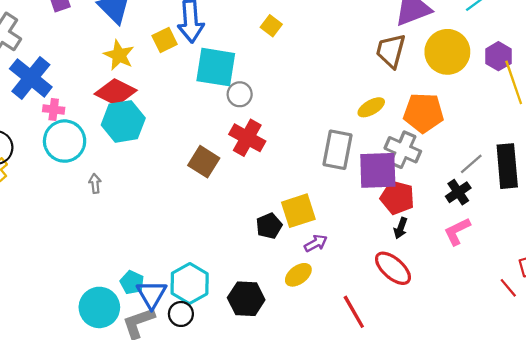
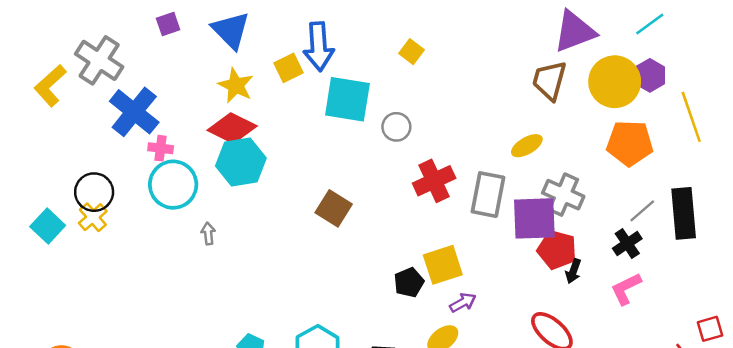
purple hexagon: (498, 56) -> (650, 75), moved
gray circle: (240, 94) -> (396, 127), moved
orange pentagon: (423, 113) -> (630, 143), moved
red cross: (247, 138) -> (434, 181), moved, turned 36
black arrow: (401, 228) -> (573, 271), moved

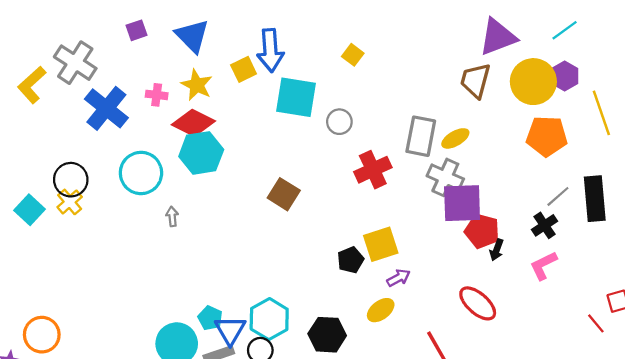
pink cross: (161, 148) -> (157, 95), moved
gray rectangle: (488, 195) -> (421, 136), moved
gray cross: (563, 195) -> (445, 177), moved

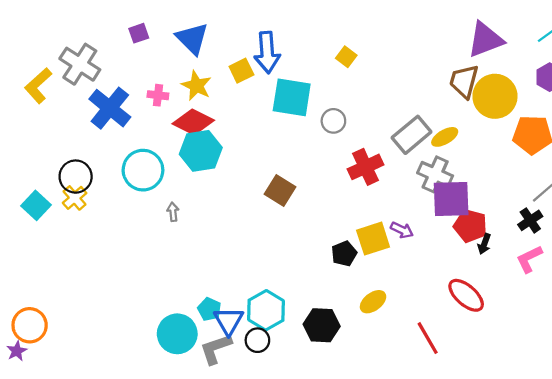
yellow circle: (533, 82) -> (495, 96), moved
gray rectangle: (421, 136) -> (412, 135), turned 39
purple arrow: (398, 278) -> (402, 230), moved, turned 55
orange circle: (42, 335) -> (30, 325), moved

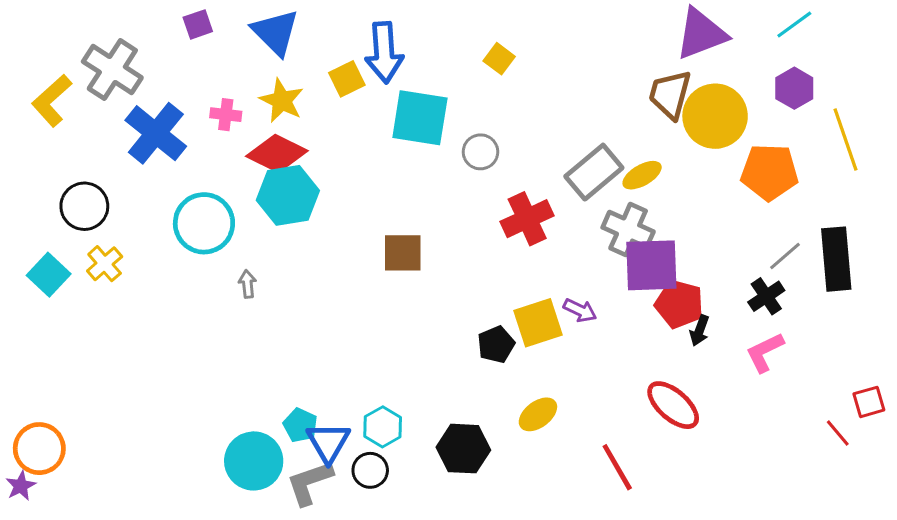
black circle: (76, 177) -> (84, 206), moved
brown square: (280, 190) -> (403, 253), turned -32
cyan hexagon: (266, 310) -> (383, 427), size x0.7

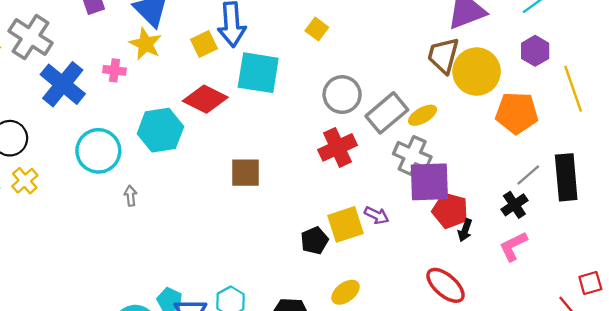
yellow star: (282, 101) -> (145, 44), moved
gray circle: (480, 152) -> (342, 95), moved, size x1.4
red diamond: (277, 153) -> (205, 99), moved

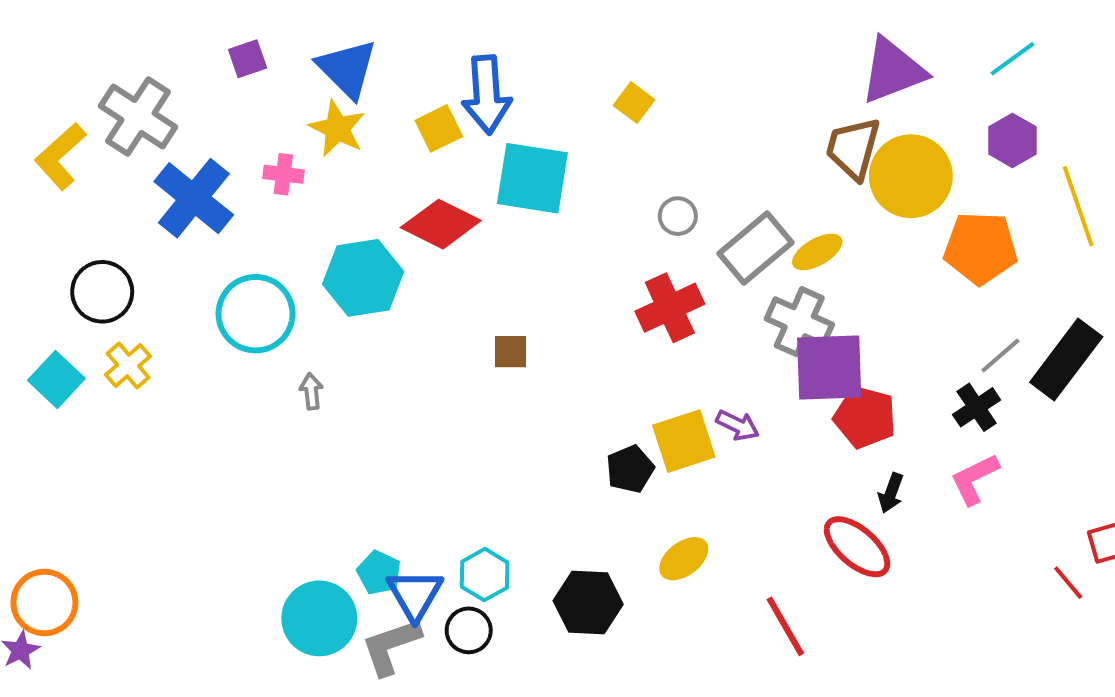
gray circle: (342, 95) -> (678, 216), size x0.6
brown square: (245, 173) -> (510, 352), size x0.7
black rectangle: (566, 177) -> (1066, 359), turned 42
black arrow: (465, 230) -> (891, 493), moved

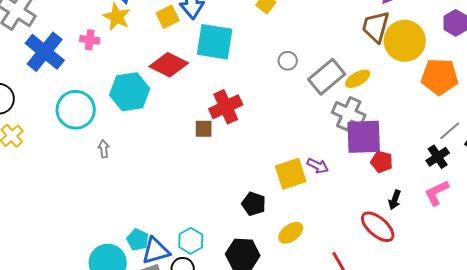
red cross: (670, 308) -> (226, 107), moved
red pentagon: (865, 417) -> (382, 162), size x0.7
black pentagon: (630, 469) -> (254, 204), moved, turned -30
blue triangle: (415, 595) -> (156, 251), turned 44

